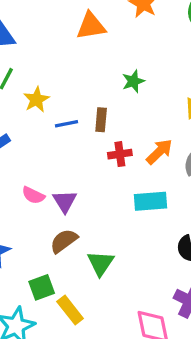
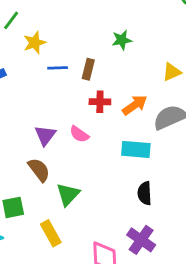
pink semicircle: (33, 195) -> (79, 134), moved
cyan rectangle: (150, 201) -> (136, 149), moved
brown semicircle: (64, 241) -> (39, 170), turned 80
yellow rectangle: (70, 310) -> (51, 233), moved

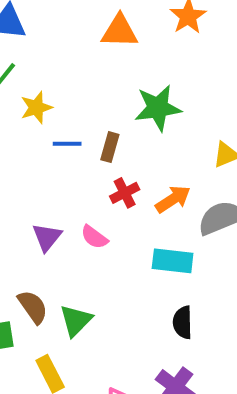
green star: (122, 40) -> (158, 108), size x1.6
red cross: (100, 102) -> (125, 193), turned -30
brown semicircle: (39, 170) -> (33, 307), moved

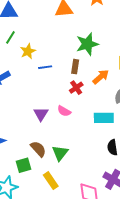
brown rectangle: (110, 147) -> (75, 67), moved
orange arrow: (173, 199) -> (101, 77), moved

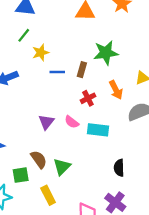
brown rectangle: (75, 67) -> (82, 70), moved
orange arrow: (101, 77) -> (116, 90), turned 96
cyan rectangle: (104, 118) -> (98, 130), moved

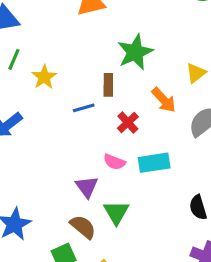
blue line: (57, 72) -> (84, 108), moved
purple triangle: (46, 122) -> (87, 187), moved
green triangle: (62, 167) -> (116, 212), moved

